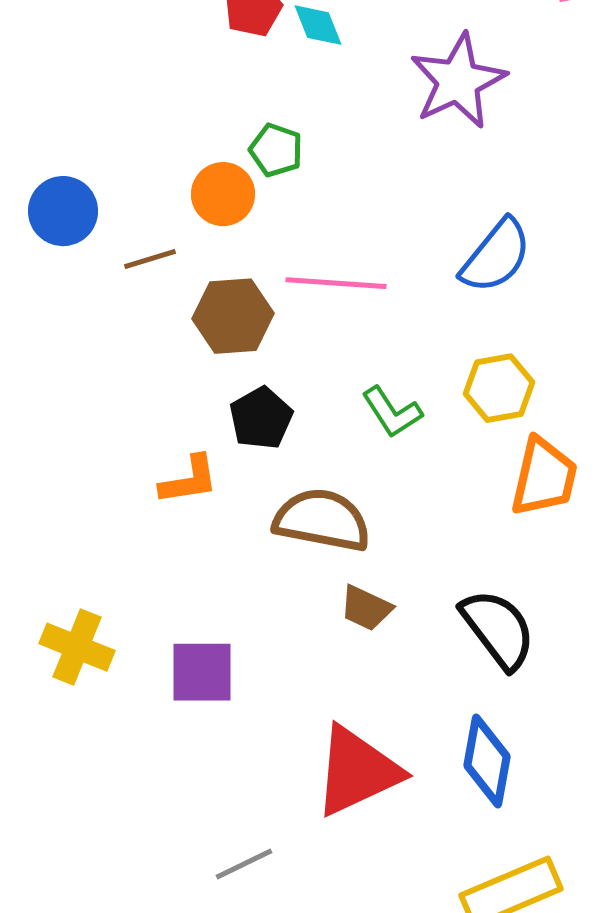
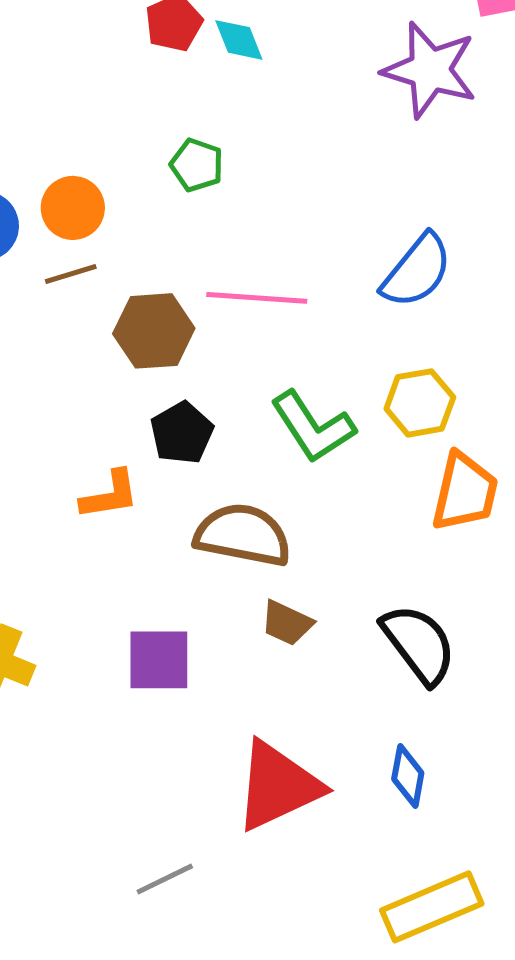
purple star: (458, 81) -> (430, 70), moved, turned -30
orange circle: (223, 194) -> (73, 208), moved
green L-shape: (392, 412) -> (313, 427), size x1.4
purple square: (202, 672) -> (159, 660), moved
blue diamond: (487, 761) -> (408, 776), size x0.7

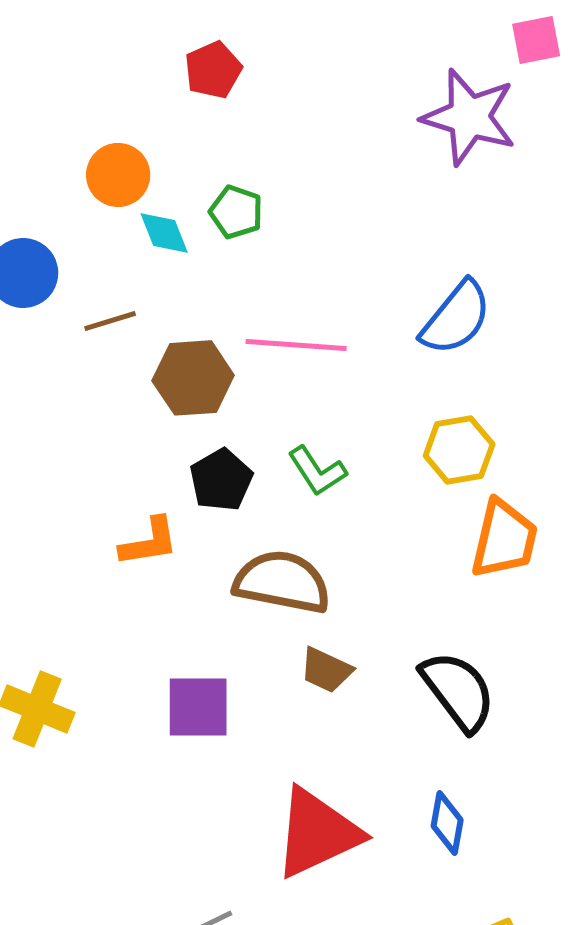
cyan diamond: (239, 40) -> (164, 233), moved
orange circle: (73, 208) -> (118, 175), moved
green L-shape: (313, 427) -> (317, 471), moved, size x0.7

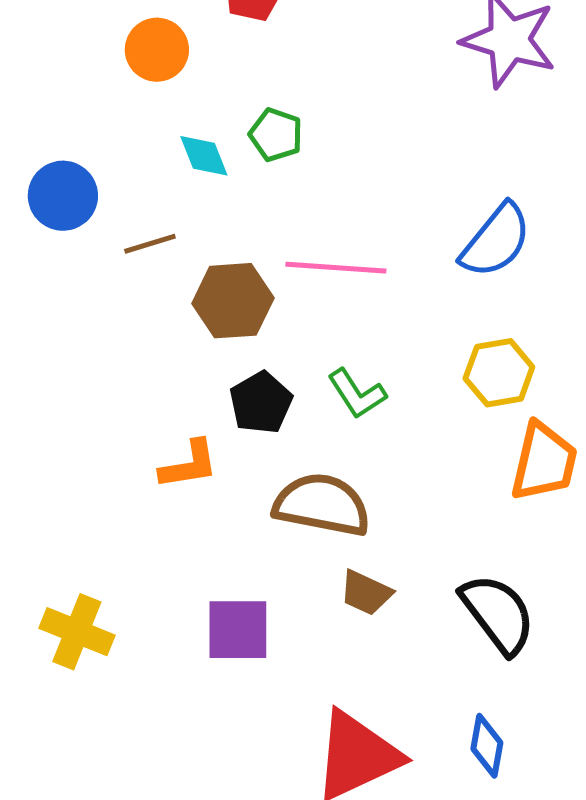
orange circle: (118, 175) -> (157, 50), moved

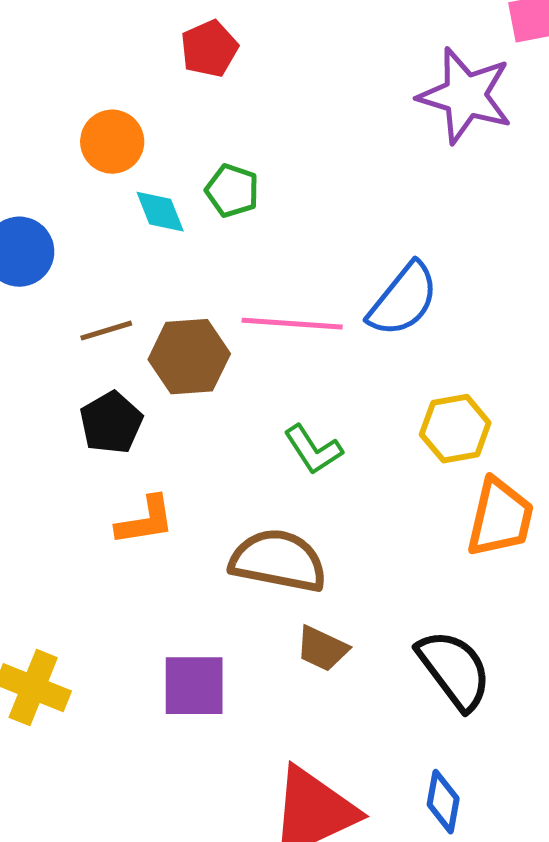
orange circle: (157, 50) -> (112, 142), moved
blue semicircle: (496, 241) -> (403, 300), moved
brown line: (150, 244) -> (106, 331), moved
black pentagon: (261, 403) -> (111, 423), moved

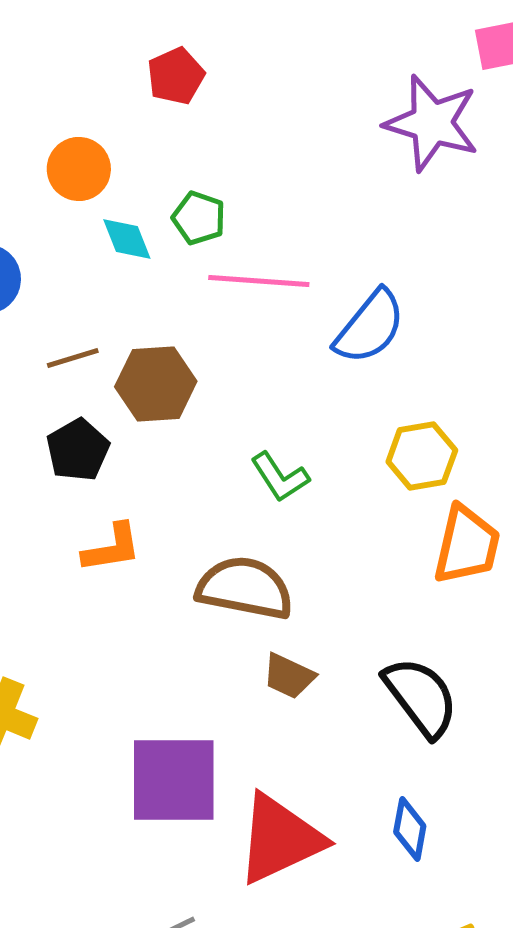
pink line: (292, 324) -> (259, 281), moved
purple square: (194, 686) -> (174, 780), moved, size x1.4

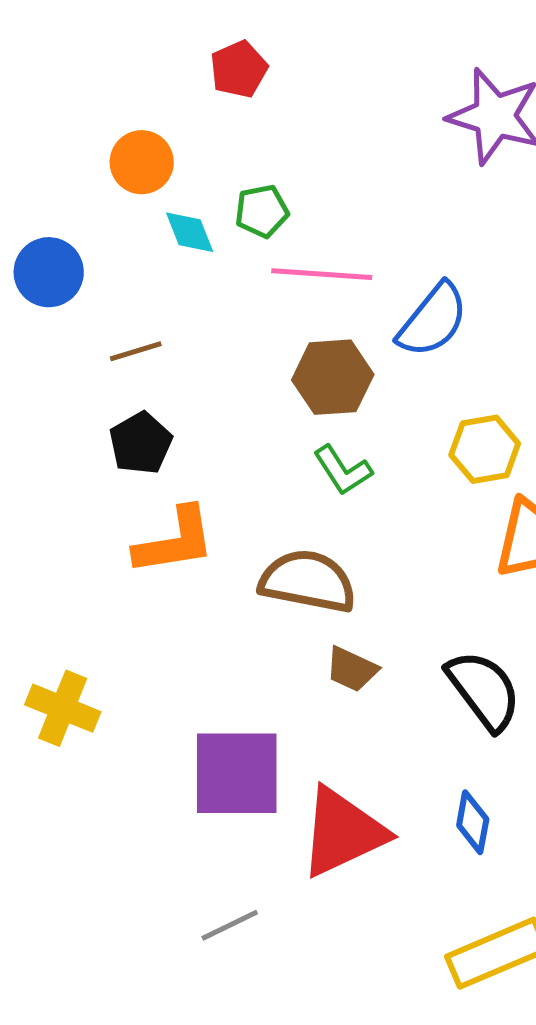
green pentagon: (199, 218) -> (262, 211), turned -30
brown hexagon: (156, 384) -> (333, 377), moved
orange L-shape: (112, 548) -> (175, 541), size x1.4

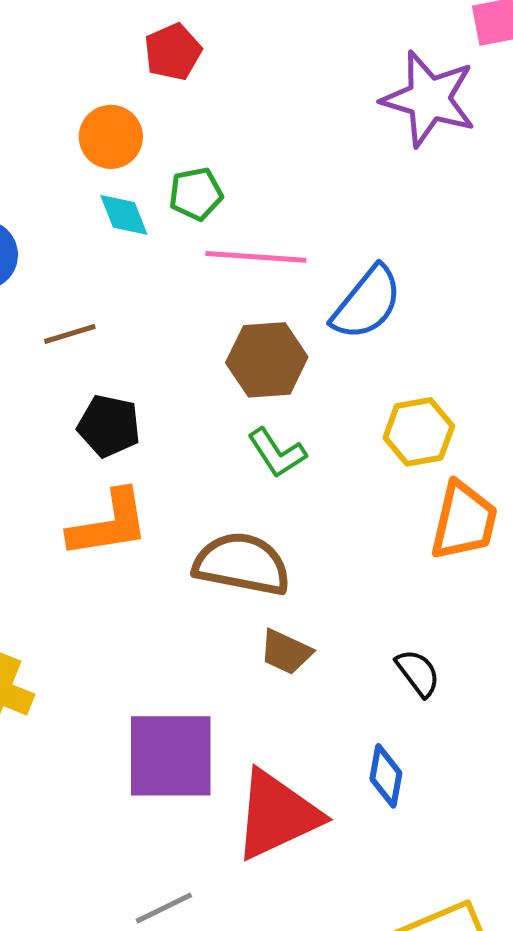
orange circle: (142, 162) -> (111, 137), moved
black pentagon: (141, 443) -> (109, 426), moved, turned -30
black semicircle: (484, 690) -> (418, 673), size x0.6
blue diamond: (473, 822) -> (386, 776), moved

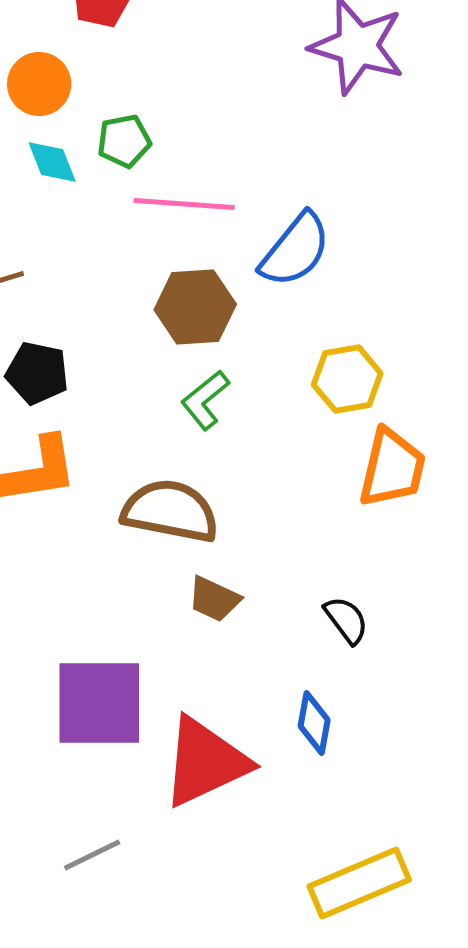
green L-shape: (277, 453) -> (205, 400), turned 84

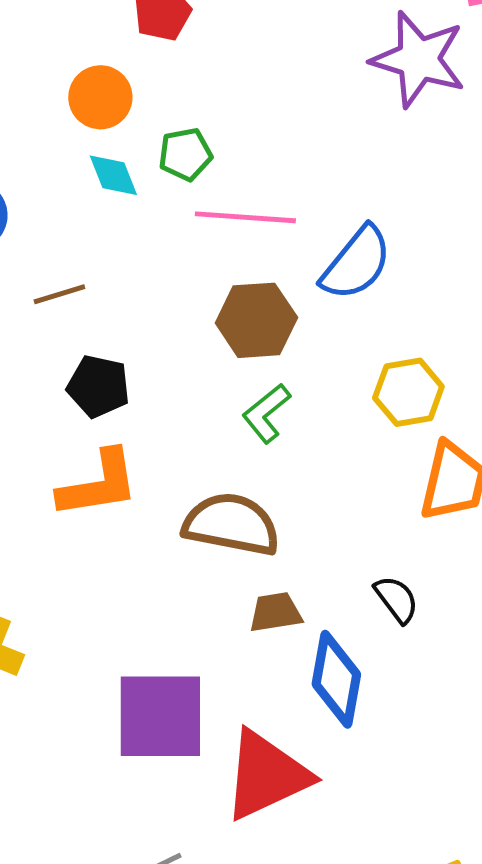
brown trapezoid: (214, 599) -> (275, 612), turned 146
black semicircle: (346, 620) -> (396, 599), moved
blue diamond: (314, 723) -> (336, 679), moved, size x1.5

